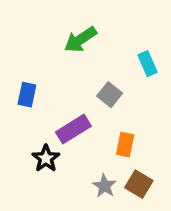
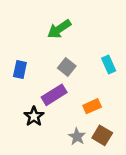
cyan rectangle: (148, 64) -> (109, 64), moved
gray square: (110, 95) -> (67, 67), moved
orange rectangle: (125, 145) -> (92, 106), turned 54

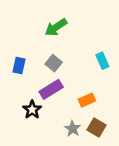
gray square: (67, 67) -> (54, 63), moved

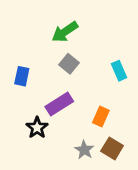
gray square: (54, 63) -> (69, 64), moved
orange rectangle: (87, 100) -> (101, 117), turned -42

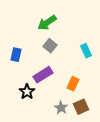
brown square: (112, 148) -> (81, 107), turned 35

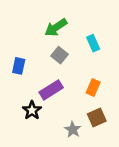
cyan rectangle: (86, 51) -> (93, 43), moved
orange rectangle: (73, 84) -> (93, 88), moved
brown square: (81, 107) -> (97, 118), moved

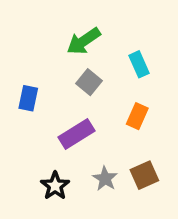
orange rectangle: (93, 88) -> (137, 116), moved
black star: (32, 110) -> (55, 186), moved
gray star: (73, 130) -> (105, 179), moved

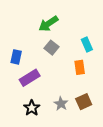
cyan rectangle: (139, 64) -> (87, 44), moved
orange rectangle: (137, 116) -> (80, 67), turned -32
purple rectangle: (76, 134) -> (30, 78), moved

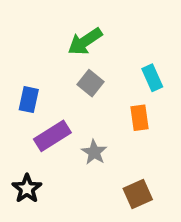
brown square: (84, 102) -> (138, 194), moved
gray star: (61, 104) -> (94, 152), moved
black star: (32, 108) -> (27, 189), moved

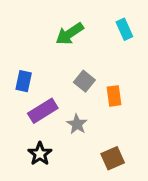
cyan rectangle: (152, 78) -> (124, 29), moved
gray square: (90, 83) -> (84, 81), moved
black star: (27, 189) -> (40, 154), moved

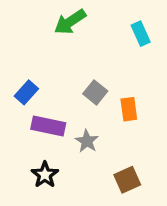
green arrow: (70, 34) -> (70, 22), moved
blue rectangle: (24, 81) -> (26, 92), turned 30
purple rectangle: (43, 111) -> (48, 126), turned 44

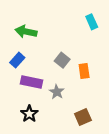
green arrow: (70, 22) -> (26, 32), moved, turned 45

